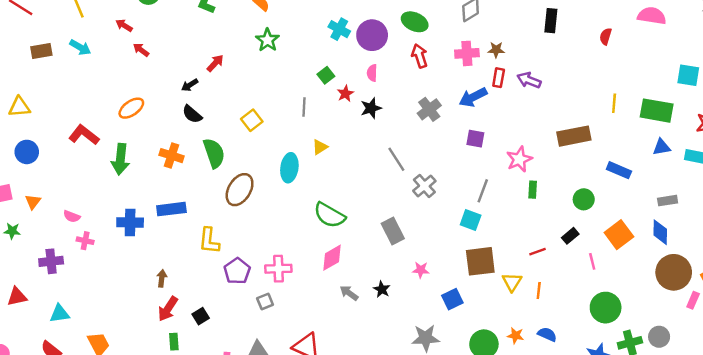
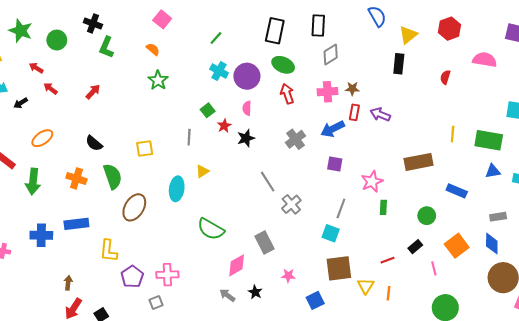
red arrow: (215, 63) -> (93, 92), moved
black arrow: (190, 85) -> (21, 103), moved
yellow square: (252, 120) -> (145, 149), turned 30
pink diamond: (332, 258) -> (237, 265), moved

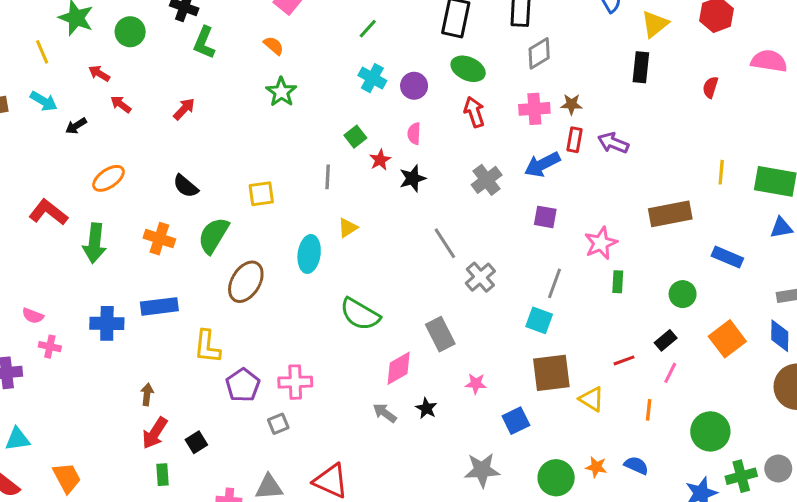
purple circle: (247, 76) -> (414, 86), size x0.7
green semicircle: (113, 176) -> (213, 235), turned -130
pink line: (434, 268) -> (670, 373), moved, turned 40
yellow triangle: (366, 286) -> (592, 399), turned -30
orange line: (388, 293) -> (649, 410), moved

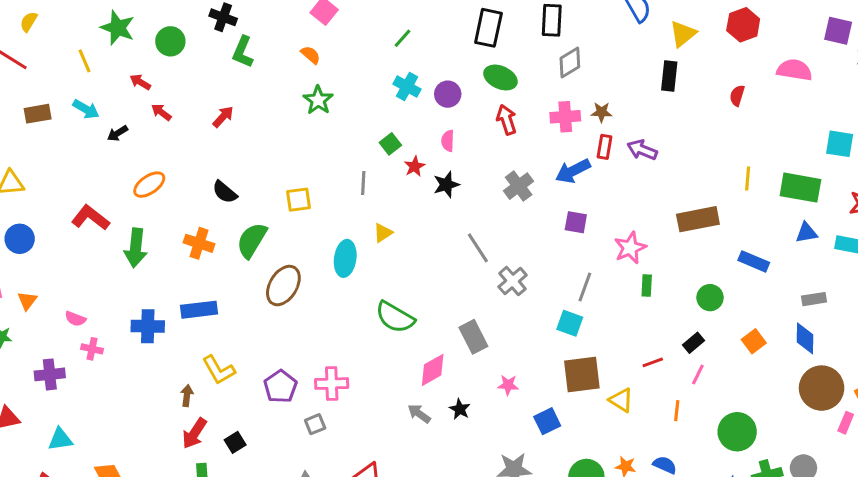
orange square: (727, 339) -> (754, 341), size x0.7
yellow L-shape: (207, 347) -> (219, 370), moved, turned -36

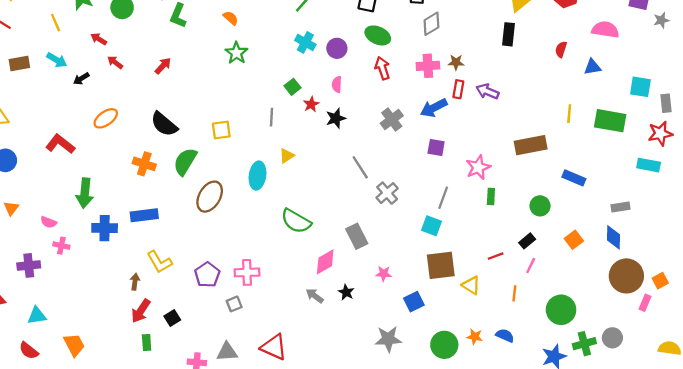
black semicircle: (225, 192) -> (164, 124), size x1.4
blue triangle: (806, 233) -> (593, 67), moved
green arrow: (136, 248) -> (85, 193), moved

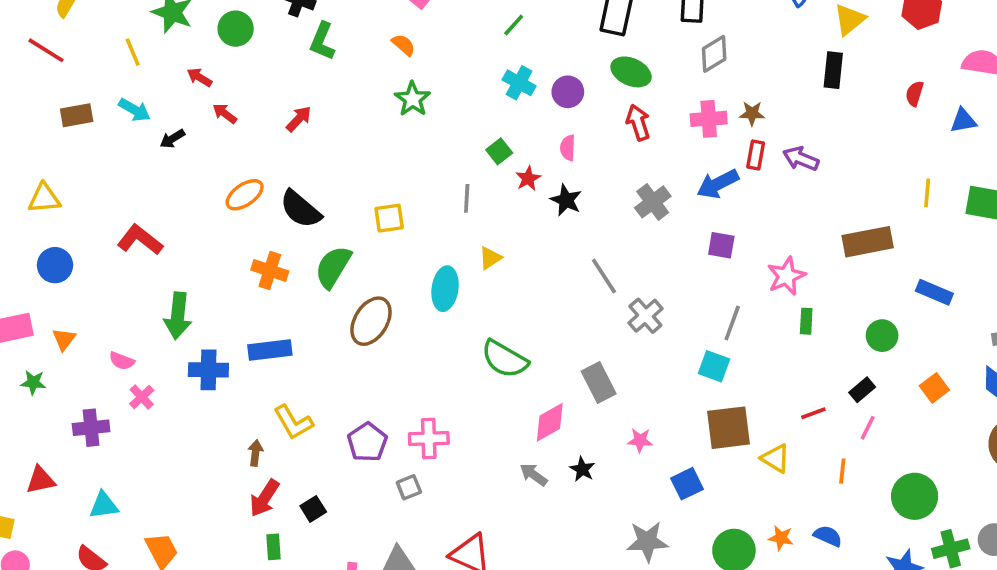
orange ellipse: (106, 118) -> (245, 195), moved
black star: (336, 118) -> (566, 200), turned -30
pink cross: (61, 246) -> (142, 397), turned 35

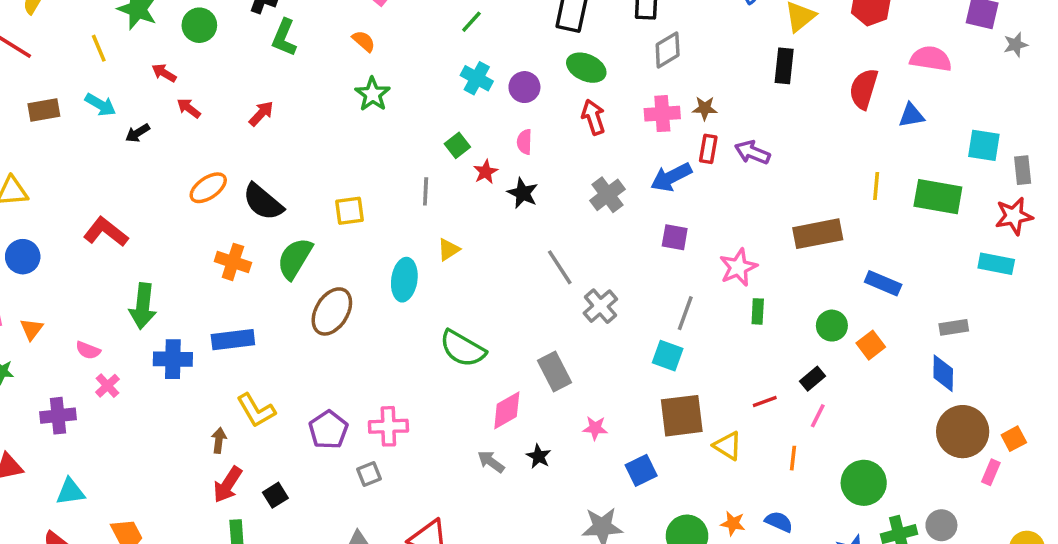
red semicircle: (915, 94) -> (864, 89), size x1.6
orange square: (934, 388) -> (871, 345), moved

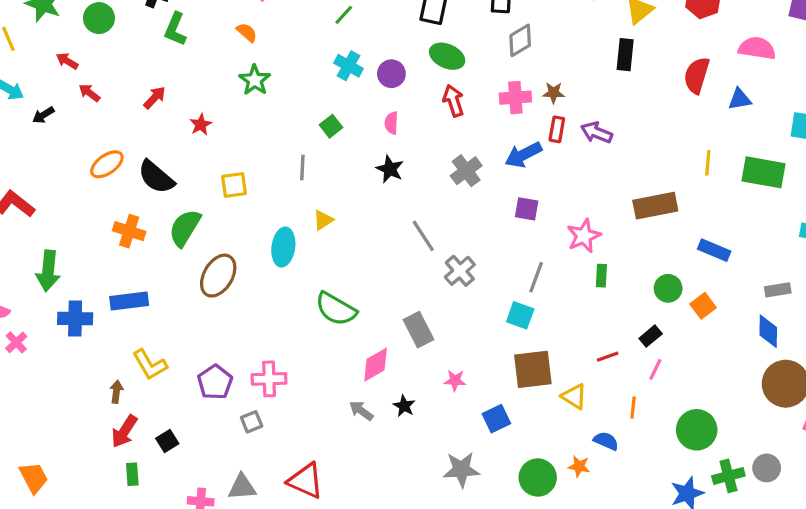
red star: (486, 172) -> (201, 125), moved
blue semicircle: (779, 522) -> (606, 441), moved

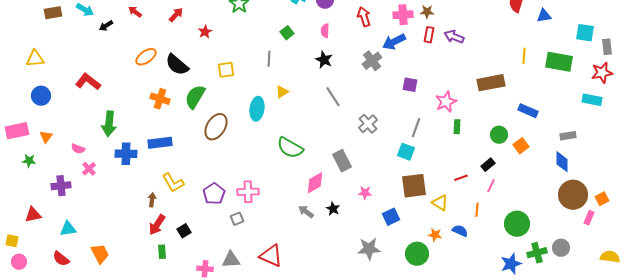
blue arrow: (523, 155) -> (394, 42), moved
gray line: (423, 236) -> (333, 97), moved
orange star: (579, 466) -> (435, 235), moved

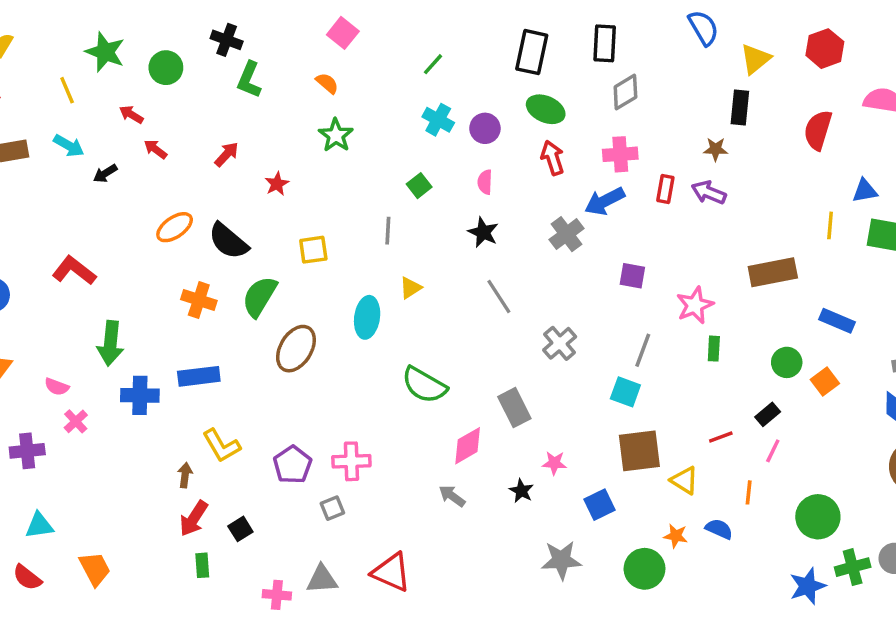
brown star: (427, 12) -> (716, 149), moved
blue triangle: (544, 16) -> (865, 191), moved
black star: (333, 209) -> (521, 491), moved

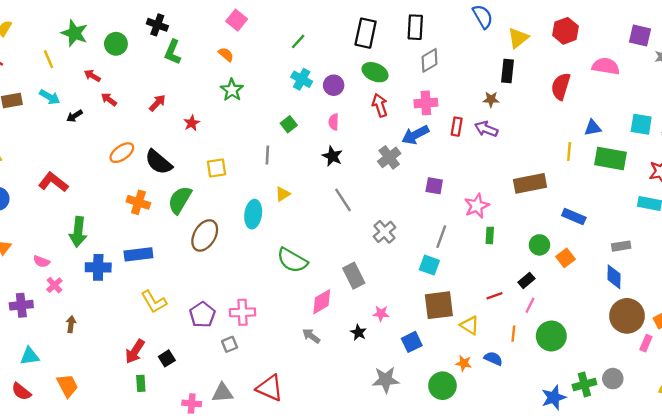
brown arrow: (185, 475) -> (71, 324), moved
green circle: (818, 517) -> (551, 336), moved

